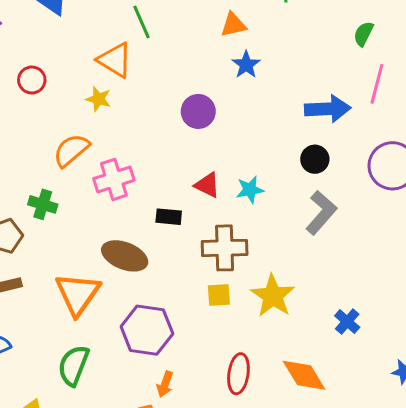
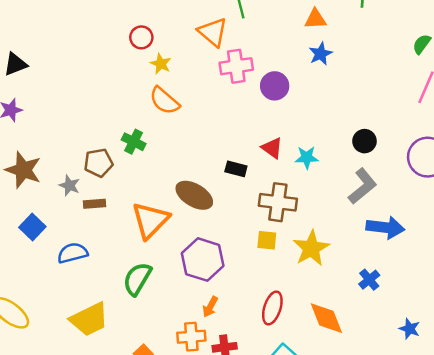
yellow star: (98, 99) -> (161, 64), moved
blue arrow: (328, 109) -> (385, 227), moved
orange semicircle: (71, 150) -> (164, 101), turned -108
pink cross: (114, 179) -> (236, 66), moved

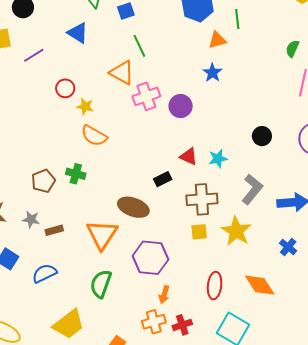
orange triangle: (315, 19) -> (217, 40), moved
brown pentagon: (99, 163) -> (43, 181), moved
black rectangle: (236, 169) -> (163, 179), turned -30
gray L-shape: (363, 186) -> (252, 189), moved

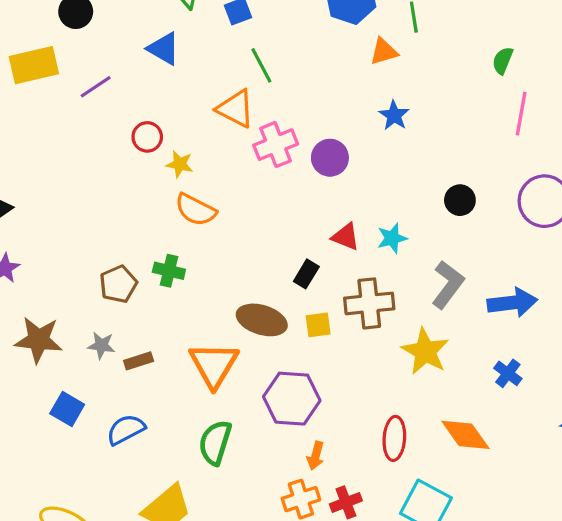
blue star: (212, 73) -> (394, 115), moved
black rectangle: (163, 179) -> (306, 274), turned -30
yellow square: (199, 232) -> (318, 325), moved

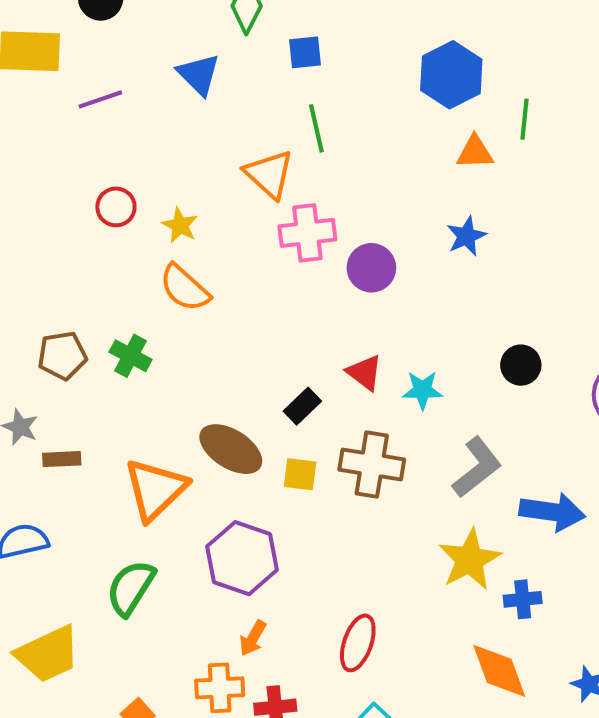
red circle: (147, 137) -> (116, 207), moved
yellow star: (425, 351) -> (470, 560), moved
blue cross: (508, 373) -> (523, 599), turned 32
orange diamond: (465, 435) -> (499, 671), moved

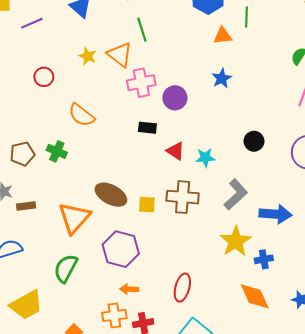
yellow star: (180, 225) -> (87, 56), moved
black rectangle: (302, 406) -> (147, 128), moved, turned 54
orange arrow: (253, 638) -> (129, 289), turned 66

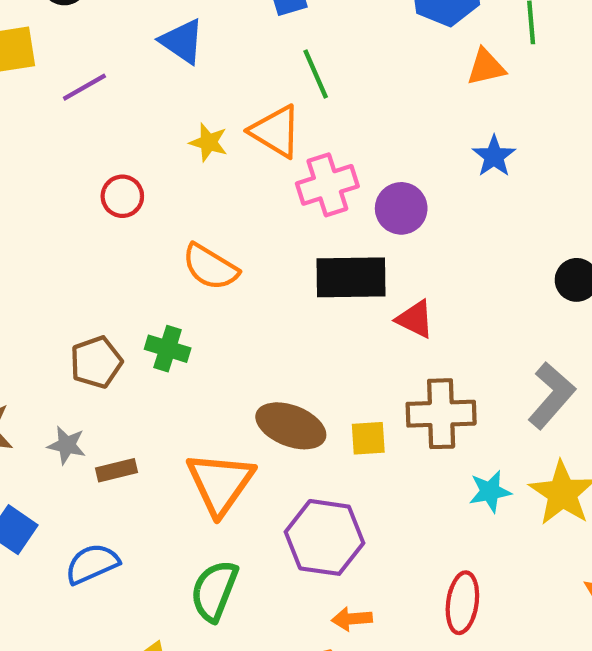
black rectangle: (147, 128) -> (351, 277), size x1.8
cyan star: (205, 158) -> (490, 491), moved

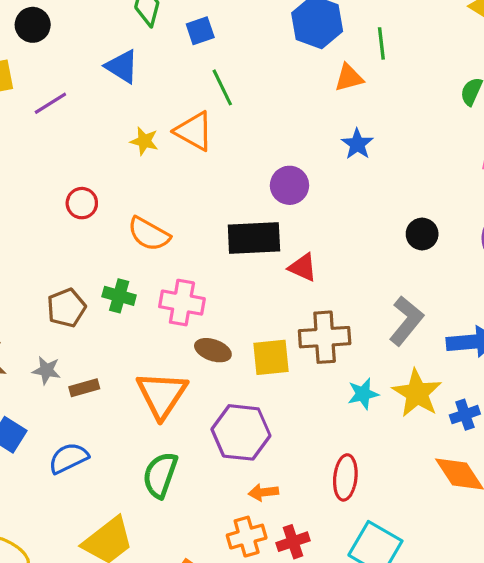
pink cross: (327, 185) -> (182, 303), moved, turned 30
red circle: (122, 196) -> (82, 203), moved
brown ellipse: (291, 426) -> (213, 350), size x0.7
yellow square: (368, 438) -> (271, 357), size x1.4

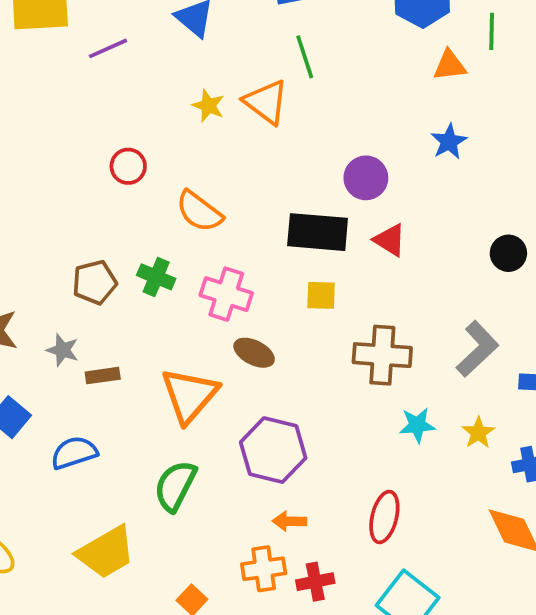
red triangle: (303, 267) -> (390, 240), moved
yellow square: (271, 357) -> (321, 295), moved, size x0.7
yellow star: (417, 393) -> (478, 433), size x0.6

